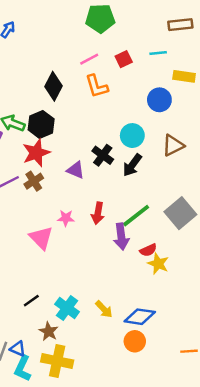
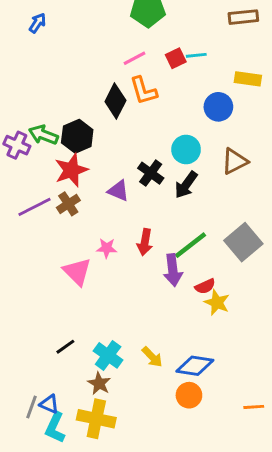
cyan line: (158, 53) -> (196, 55), moved
black diamond: (53, 86) -> (115, 101), moved
brown star: (49, 331) -> (99, 383), moved

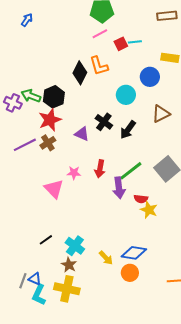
pink line: (135, 58) -> (100, 34), moved
cyan circle: (186, 149) -> (126, 95), moved
red semicircle: (205, 286) -> (141, 199), turned 32
yellow arrow: (152, 357) -> (106, 258), moved

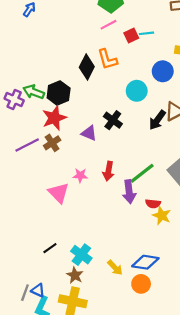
black arrow: (128, 130) -> (157, 120), moved

